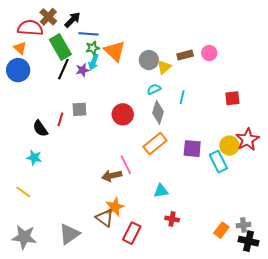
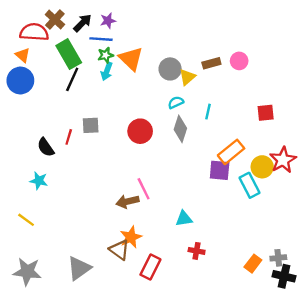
purple star: (82, 70) -> (108, 21), moved
orange rectangle: (155, 144) -> (231, 152), moved

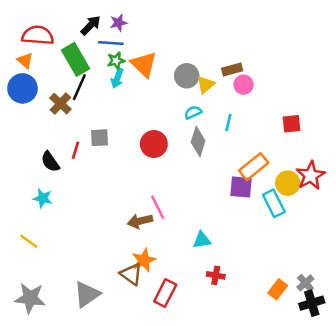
brown cross: (55, 19) -> (60, 104), moved
pink circle: (239, 61) -> (244, 85), moved
gray cross: (278, 258) -> (305, 283), turned -35
black cross: (284, 276) -> (312, 303), turned -30

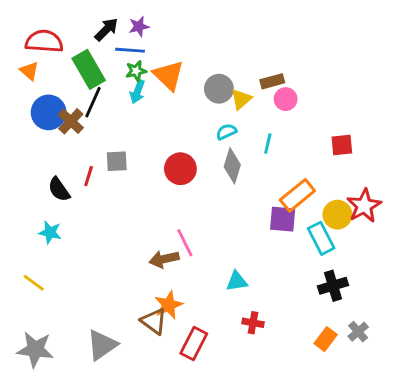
blue circle: (22, 88) -> (49, 112), moved
black cross: (312, 303) -> (333, 286), moved

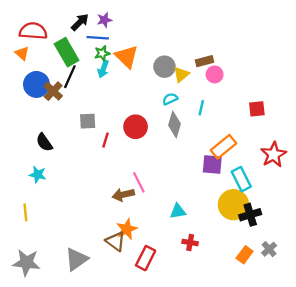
red line: (89, 176) -> (105, 140), moved
yellow circle: (337, 215) -> (233, 205), moved, size x1.4
yellow line: (34, 283) -> (25, 212), turned 48

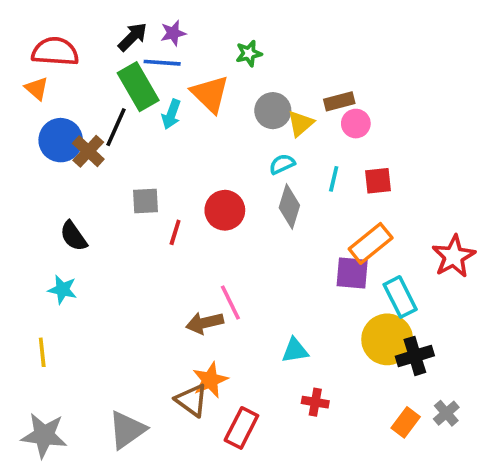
green rectangle: (67, 52) -> (138, 87), moved
green star: (102, 53) -> (249, 53), moved
red square: (257, 109) -> (378, 181), moved

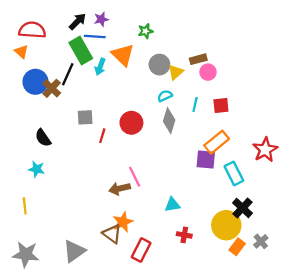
yellow circle: (387, 339) -> (226, 225), moved
black cross: (415, 356) -> (242, 208), turned -30

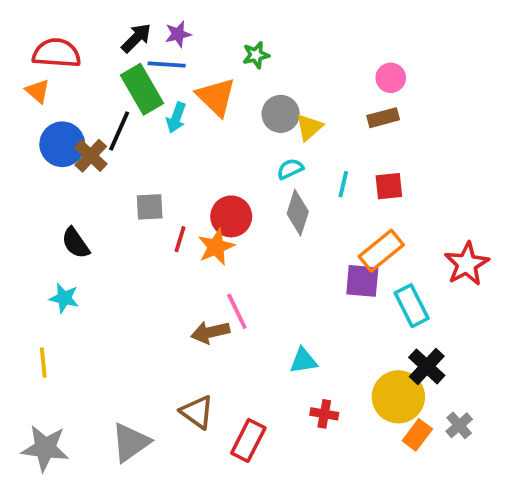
brown rectangle: (198, 59) -> (383, 118), moved
pink circle: (208, 72) -> (391, 78), moved
orange star: (123, 222) -> (216, 247), moved

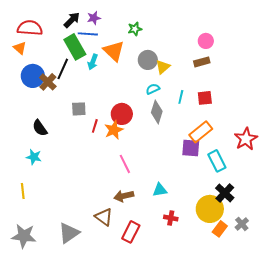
brown arrow: (210, 332) -> (124, 196), moved

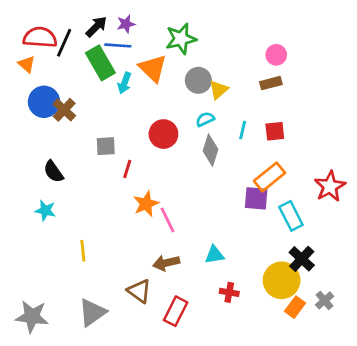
green star: (135, 29) -> (181, 39), size x1.6
black line: (63, 69) -> (64, 43), moved
red circle: (122, 114) -> (163, 134), moved
orange star: (114, 130) -> (146, 204), moved
yellow line: (23, 191) -> (83, 251), moved

